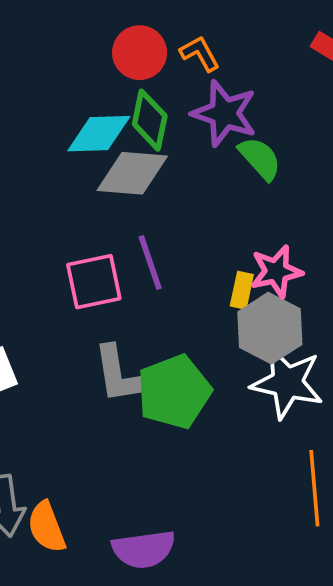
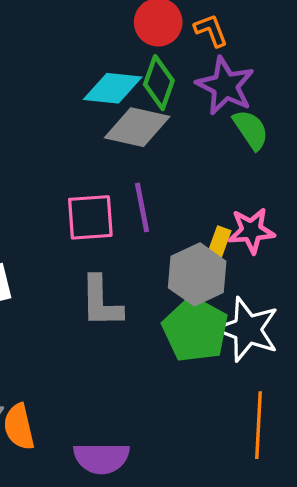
gray hexagon: (270, 328) -> (197, 274), moved
green pentagon: (174, 392) -> (195, 330), moved, turned -30

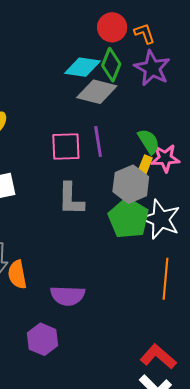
green semicircle: (251, 130) -> (149, 141), moved

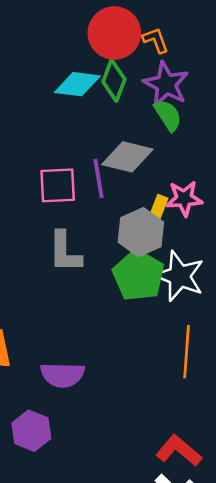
red circle: (112, 27) -> (114, 33), size x1.4
gray diamond: (97, 92) -> (127, 157), moved
green semicircle: (149, 141) -> (168, 115), moved

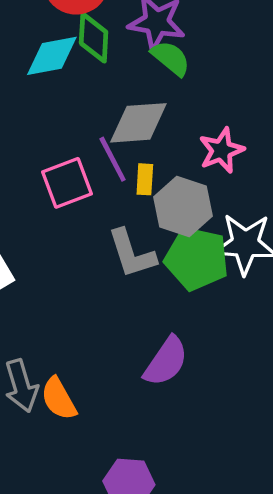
yellow rectangle: (159, 208) -> (145, 179), moved
gray L-shape: (65, 252) -> (132, 254), moved
purple semicircle: (62, 375) -> (166, 361), moved, turned -39

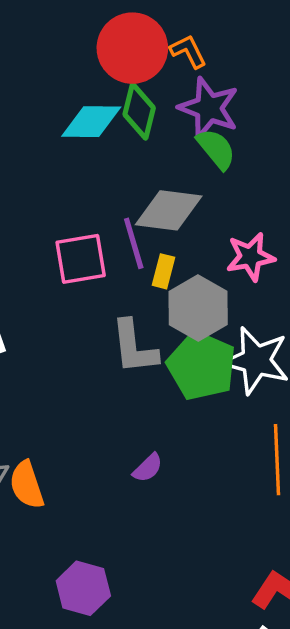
purple semicircle: (166, 361) -> (148, 468), size x0.6

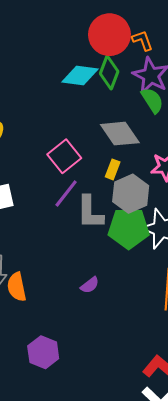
gray diamond: (169, 210) -> (120, 134), turned 42
purple line: (134, 243) -> (66, 194), moved, turned 48
pink square: (81, 259) -> (64, 156), turned -36
green pentagon: (202, 366) -> (129, 228), turned -30

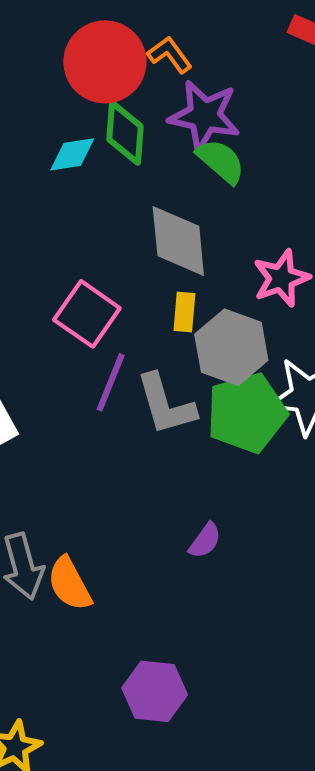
cyan diamond: (80, 76) -> (72, 154), size x0.7
gray diamond: (120, 134) -> (178, 241), turned 45

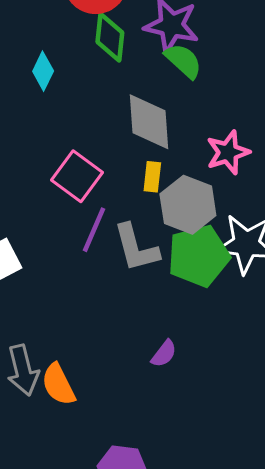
cyan diamond: (72, 154) -> (43, 71), moved, turned -57

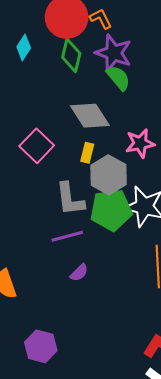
cyan diamond: (43, 71) -> (24, 47), moved
gray diamond: (149, 122) -> (90, 116), turned -36
purple line: (94, 230) -> (67, 236), moved, turned 44

